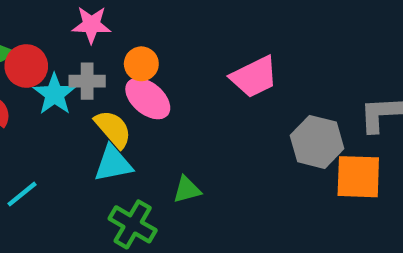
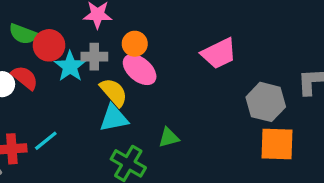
orange square: (358, 177) -> (277, 144), moved

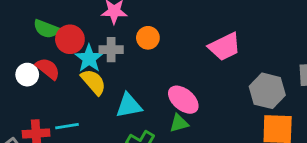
pink ellipse: (140, 70) -> (183, 100), moved
yellow semicircle: (114, 92) -> (93, 82), moved
cyan line: (46, 141) -> (67, 126), turned 30

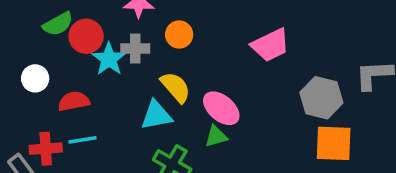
green semicircle: (46, 29) -> (58, 24), turned -50
red semicircle: (48, 69) -> (74, 101), moved, turned -50
yellow semicircle: (93, 82) -> (176, 87), moved

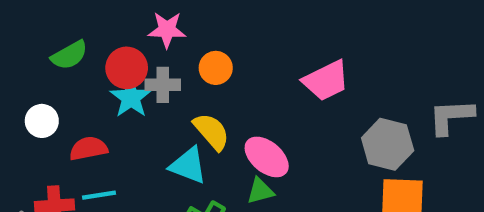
red circle: (86, 36) -> (127, 68), moved
cyan triangle: (156, 115) -> (188, 165), turned 32

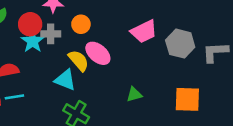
gray hexagon: (388, 144) -> (180, 44), moved
pink ellipse: (267, 157) -> (98, 53), moved
green triangle: (260, 191) -> (134, 94), moved

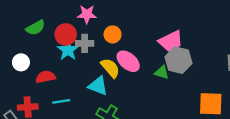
gray hexagon: (180, 44) -> (178, 60), moved
green triangle: (134, 94) -> (162, 72), moved, turned 32
cyan line: (14, 97) -> (61, 101), moved

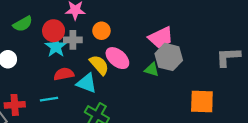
red semicircle: (46, 77) -> (64, 74), moved

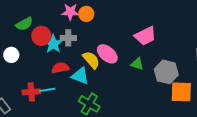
red circle: (54, 31) -> (41, 36), moved
orange circle: (101, 31) -> (86, 14), moved
gray hexagon: (169, 57) -> (166, 72), moved
red cross: (15, 105) -> (31, 92), moved

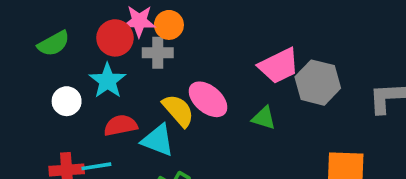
red circle: (41, 36) -> (115, 38), moved
gray cross: (68, 38) -> (158, 53), moved
white circle: (11, 55) -> (67, 101), moved
gray hexagon: (166, 72) -> (318, 83), moved

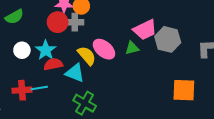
red circle: (115, 38) -> (58, 22), moved
cyan star: (108, 81) -> (46, 50), moved
green triangle: (264, 118) -> (132, 48), moved, turned -32

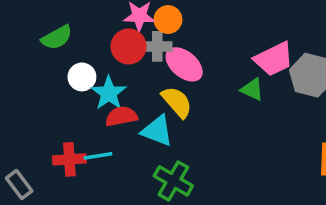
green triangle: (132, 48) -> (252, 89), turned 40
pink ellipse: (104, 49) -> (184, 64), moved
white circle: (22, 50) -> (82, 77), moved

